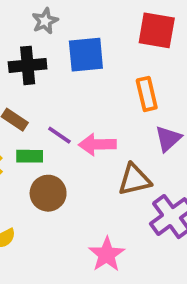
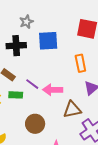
brown circle: (48, 193) -> (35, 124), moved

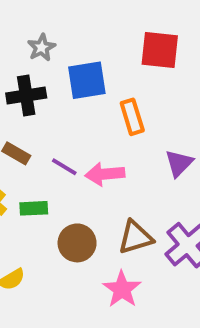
orange rectangle: (80, 63) -> (132, 117), moved
green rectangle: (16, 95) -> (34, 208), moved
brown triangle: (72, 110) -> (135, 237), moved

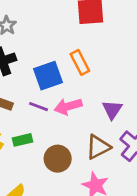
blue square: (87, 80) -> (48, 76), moved
purple triangle: (179, 163) -> (112, 110), moved

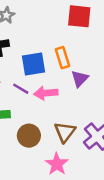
purple triangle: (112, 110) -> (80, 79), moved
brown triangle: (98, 147) -> (65, 132), turned -35

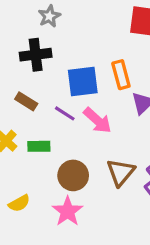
pink arrow: (46, 93) -> (97, 120), turned -135
pink star: (57, 164) -> (68, 211), moved

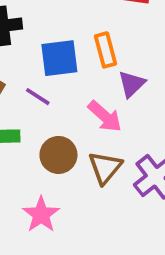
pink arrow: (97, 120) -> (105, 116), moved
brown circle: (73, 175) -> (58, 155), moved

